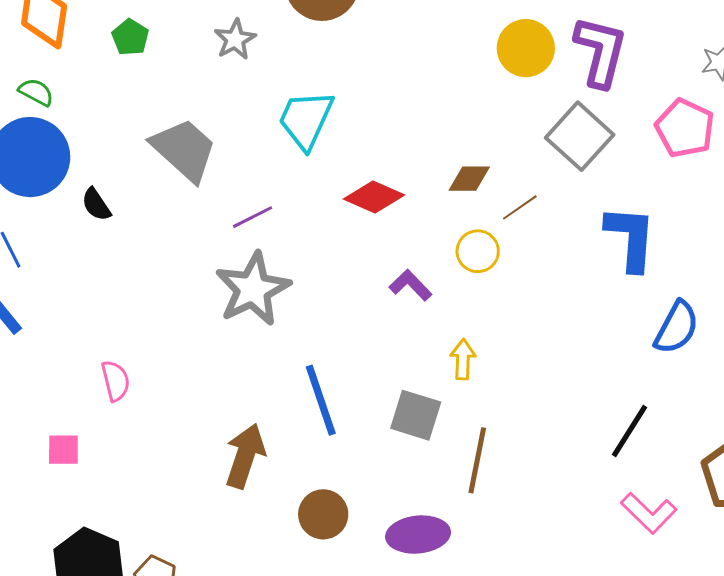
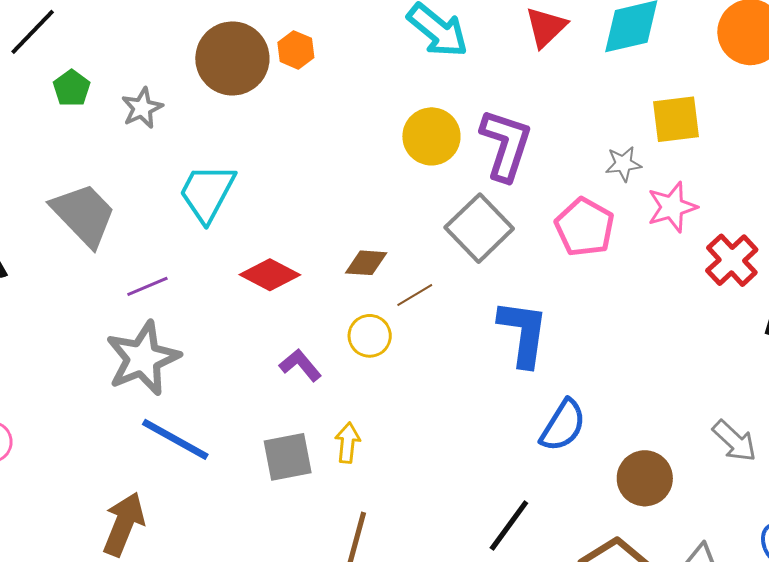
green pentagon: (130, 37) -> (72, 88), moved
blue line: (321, 400) -> (175, 439), moved, turned -46
gray square: (416, 415) -> (288, 457), moved, turned -32

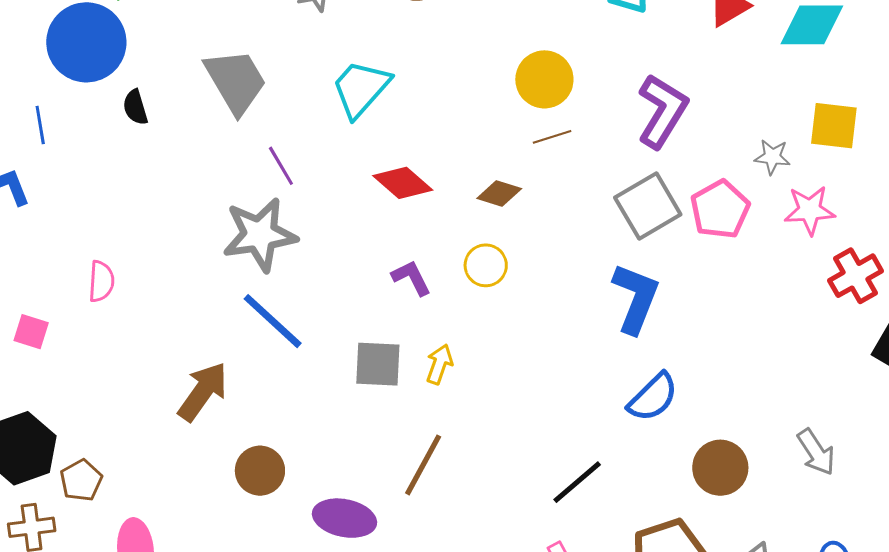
yellow circle: (431, 136) -> (544, 79), moved
gray square: (479, 228) -> (648, 206), moved
purple line: (147, 286) -> (281, 166), turned 69
brown line: (415, 295) -> (552, 137), moved

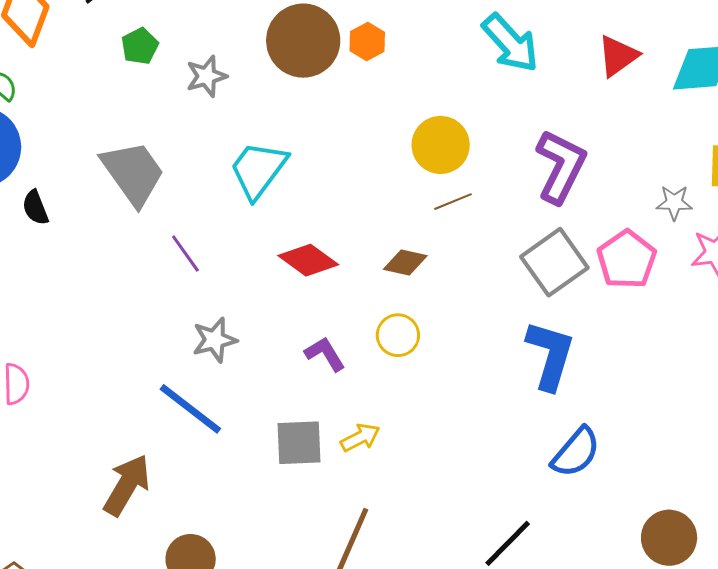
gray star: (260, 235) -> (215, 340), moved, size x0.6
yellow arrow: (439, 364) -> (360, 438), turned 48
brown circle: (720, 468) -> (669, 538), moved

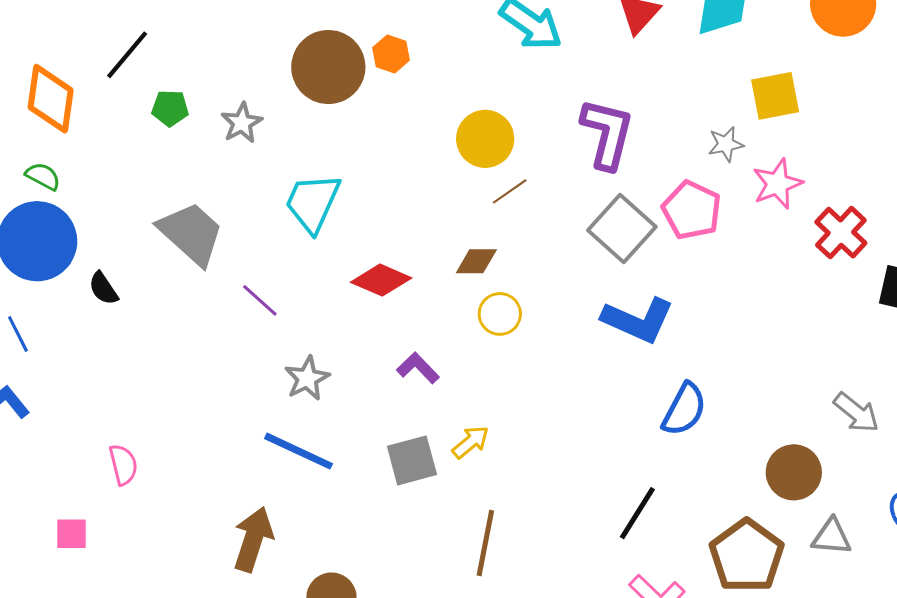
green pentagon: (140, 46) -> (170, 108), turned -30
yellow circle: (398, 335) -> (500, 314), moved
blue L-shape: (550, 355) -> (638, 320), turned 110

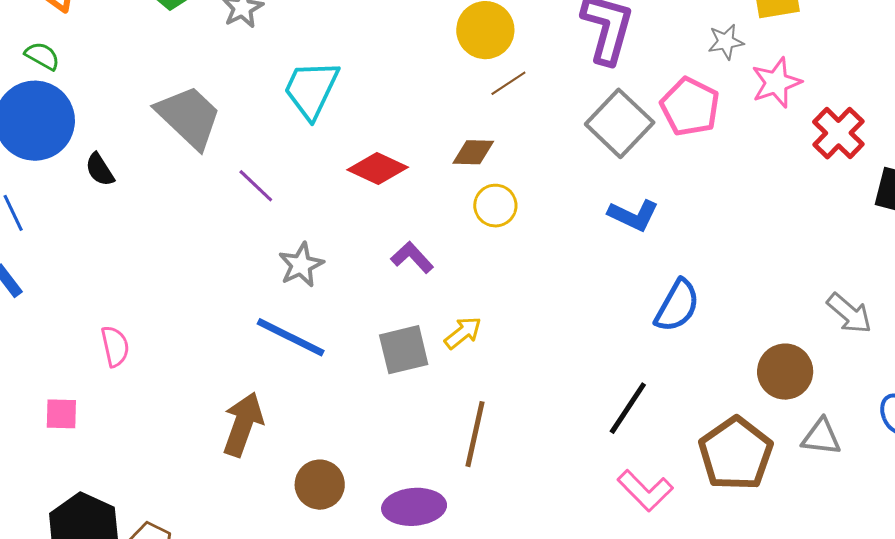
blue L-shape: (638, 320) -> (633, 215), size x0.7

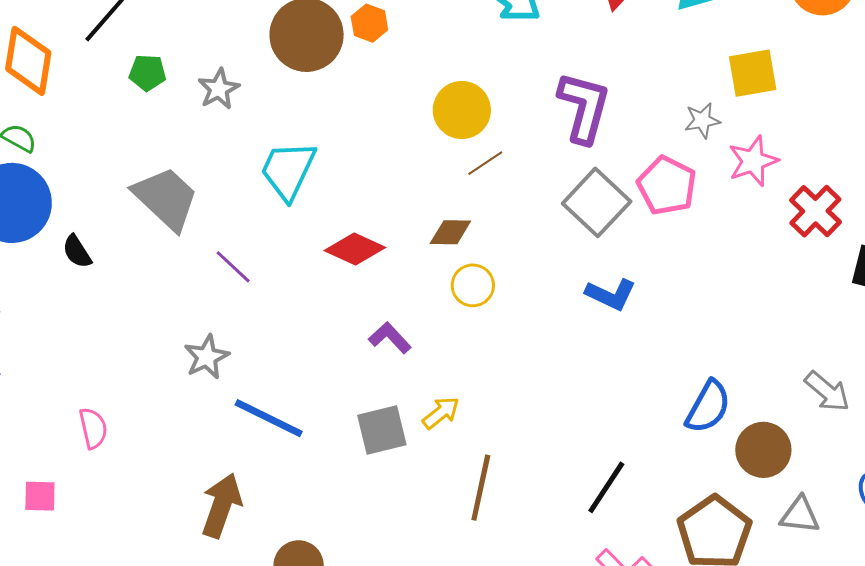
gray star: (301, 265) -> (207, 357), moved
blue semicircle: (677, 306) -> (708, 407), moved
brown line: (475, 434) -> (481, 488), moved

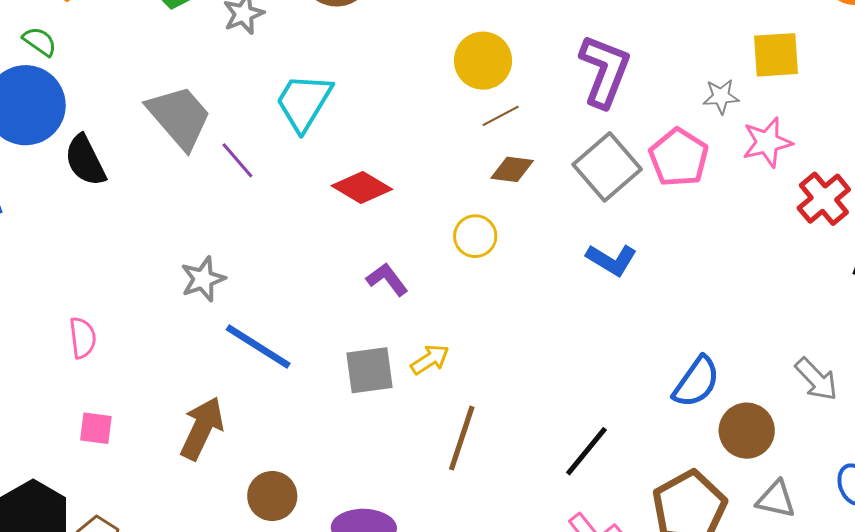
brown diamond: (450, 232) -> (512, 169), moved
black semicircle: (77, 252) -> (85, 160), size x1.5
purple line: (233, 267) -> (237, 160), moved
pink square: (40, 496) -> (96, 428), moved

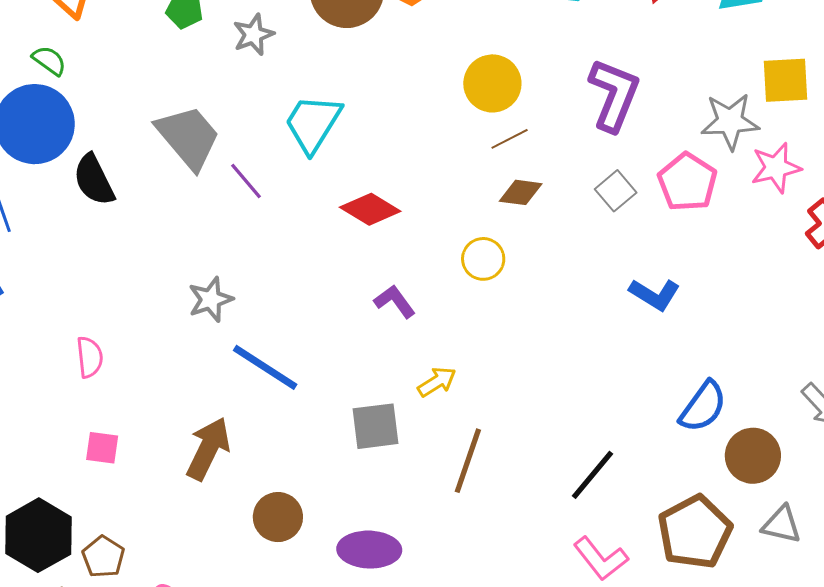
gray star: (721, 96) -> (730, 121), size x1.6
gray square: (607, 167) -> (616, 191), size x0.6
blue L-shape: (612, 260) -> (655, 294), moved
gray square: (369, 370) -> (376, 426), moved

